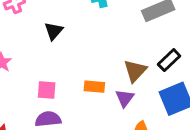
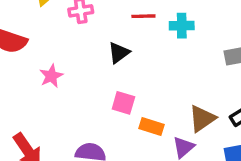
pink square: (47, 90) -> (123, 103), moved

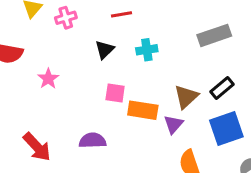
cyan cross: (182, 26) -> (147, 50), moved
orange rectangle: (152, 127) -> (143, 110), size x1.4

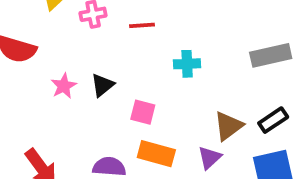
red line: (122, 14) -> (142, 25), moved
black triangle: (105, 50) -> (102, 85), moved
orange rectangle: (143, 110) -> (156, 154), moved

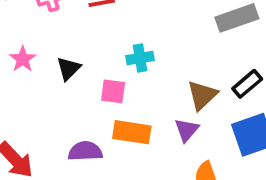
cyan cross: (187, 64) -> (140, 58), moved
pink star: (64, 86) -> (23, 59), moved

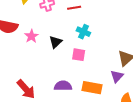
cyan cross: (140, 58) -> (83, 32), moved, turned 32
orange rectangle: (132, 132) -> (92, 88), moved

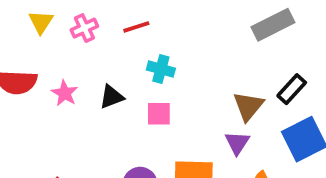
black triangle: (56, 42) -> (112, 97), turned 32

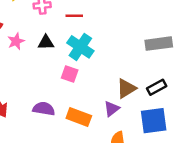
cyan cross: (161, 69) -> (80, 47), size x1.5
black triangle: (112, 97) -> (46, 42), moved

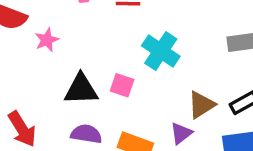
black triangle: (46, 42) -> (81, 89), moved, size x1.5
cyan cross: (80, 47) -> (161, 51), moved

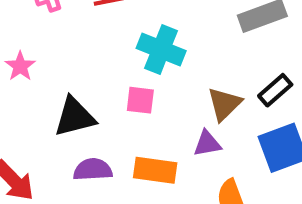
pink square: (122, 85) -> (140, 100), moved
purple triangle: (181, 133) -> (207, 144), turned 40

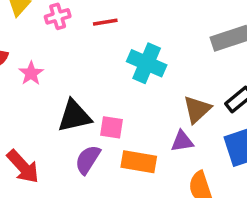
pink square: (140, 100) -> (111, 127), moved
purple semicircle: (93, 170) -> (88, 160), turned -56

